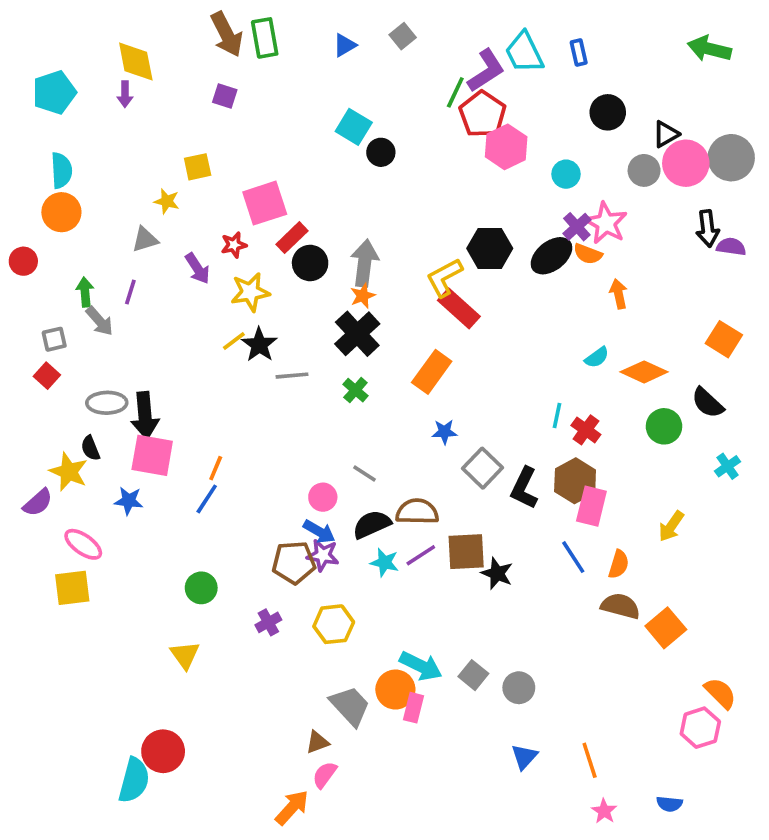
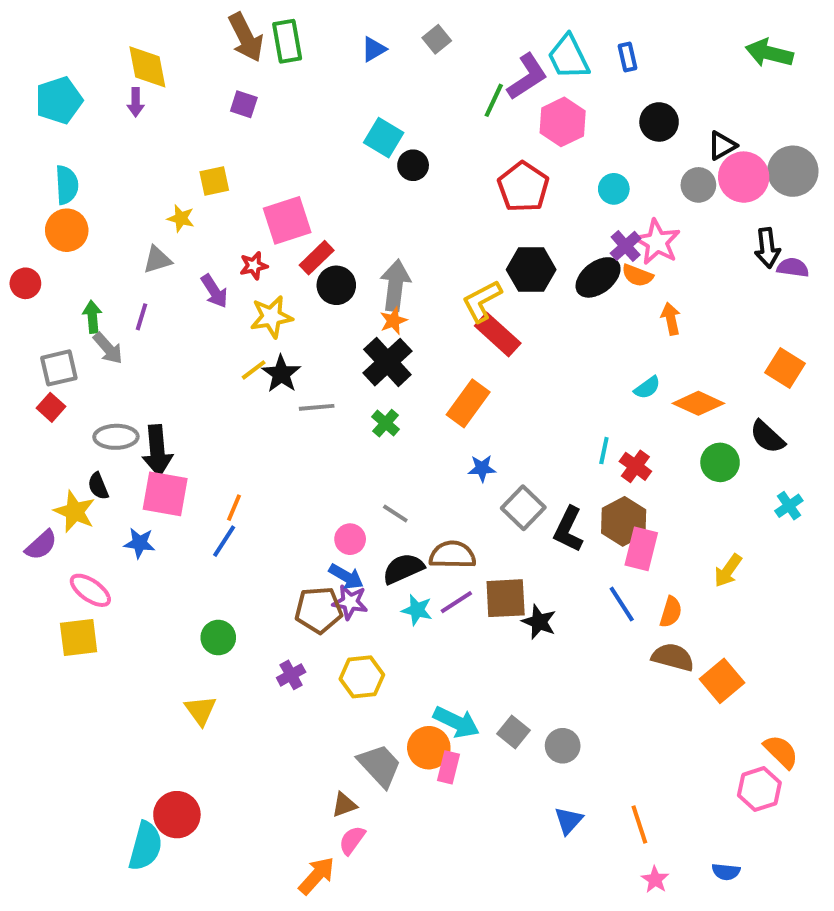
red pentagon: (483, 114) -> (523, 187), moved
pink hexagon: (506, 147) -> (563, 122), moved
gray square: (54, 339) -> (59, 368), size x1.4

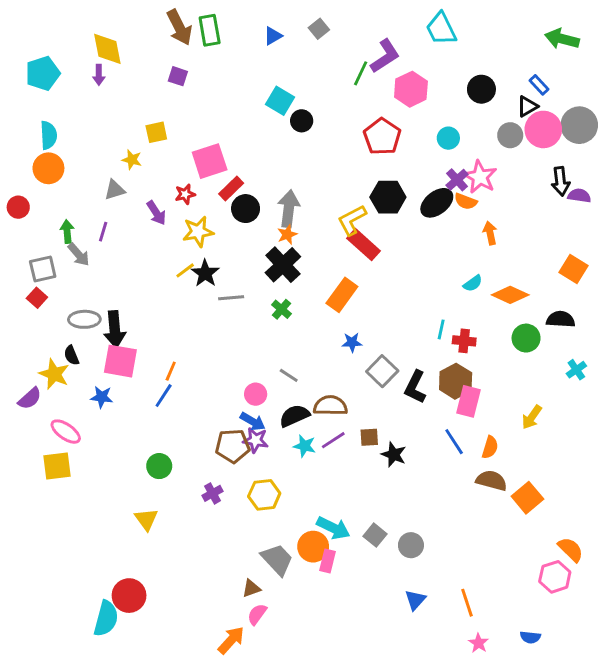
cyan trapezoid: (569, 57) -> (441, 29), moved
blue rectangle: (628, 57) -> (539, 85), moved, turned -30
black semicircle: (767, 437) -> (561, 319), turned 140
red cross: (635, 466) -> (464, 341), turned -30
brown square: (506, 598) -> (369, 437), size x0.6

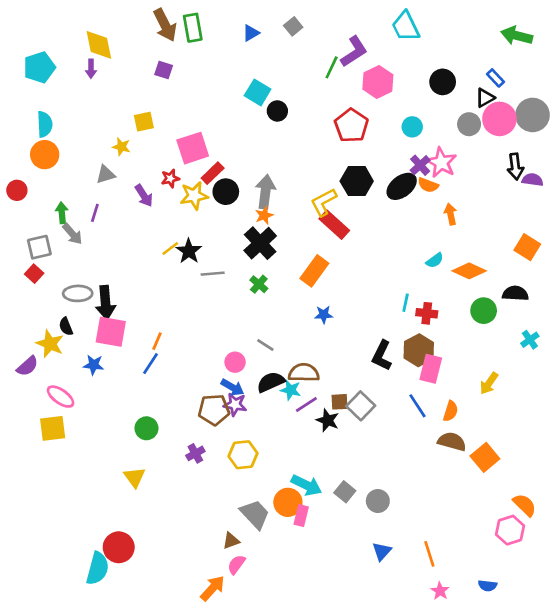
yellow star: (198, 232) -> (194, 196), moved
gray square: (382, 371) -> (361, 406), moved
cyan star: (304, 446) -> (291, 390), moved
black star: (394, 455) -> (328, 420), moved

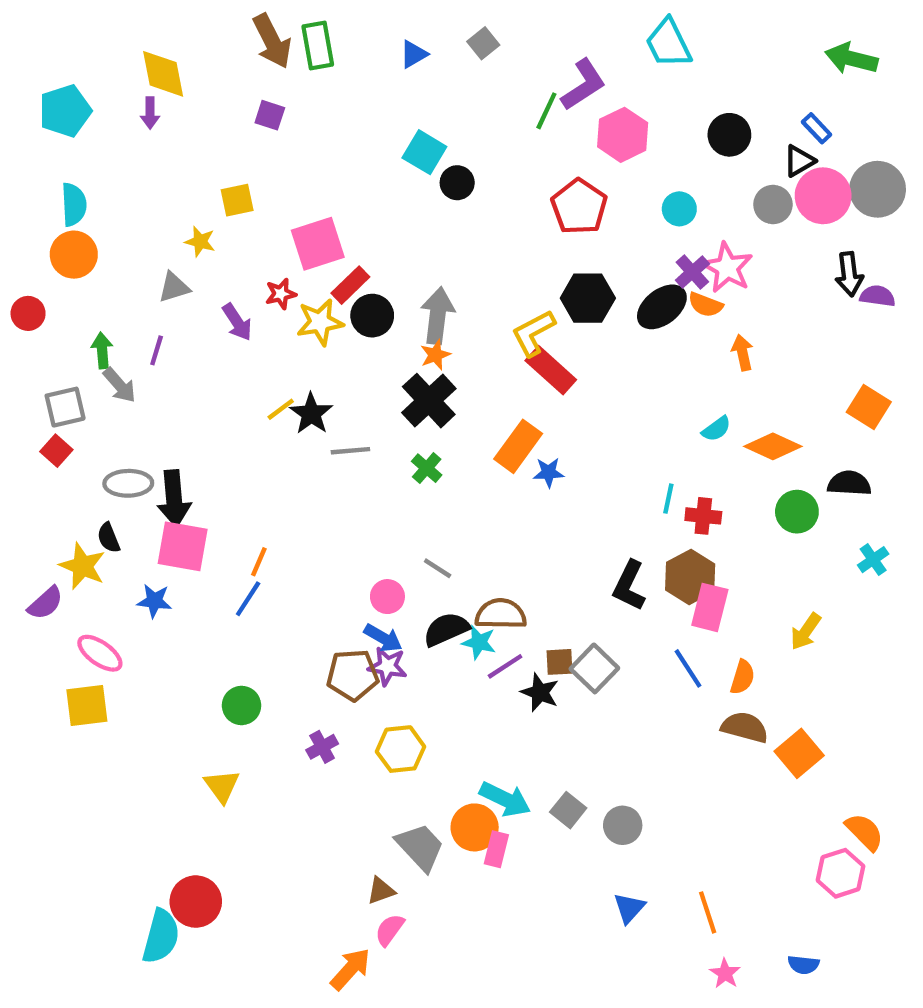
blue star: (324, 315) -> (549, 472), moved

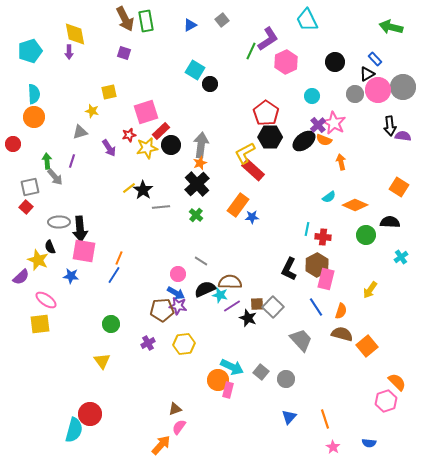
red pentagon: (579, 207) -> (266, 113), moved
gray trapezoid: (420, 847) -> (301, 340), moved

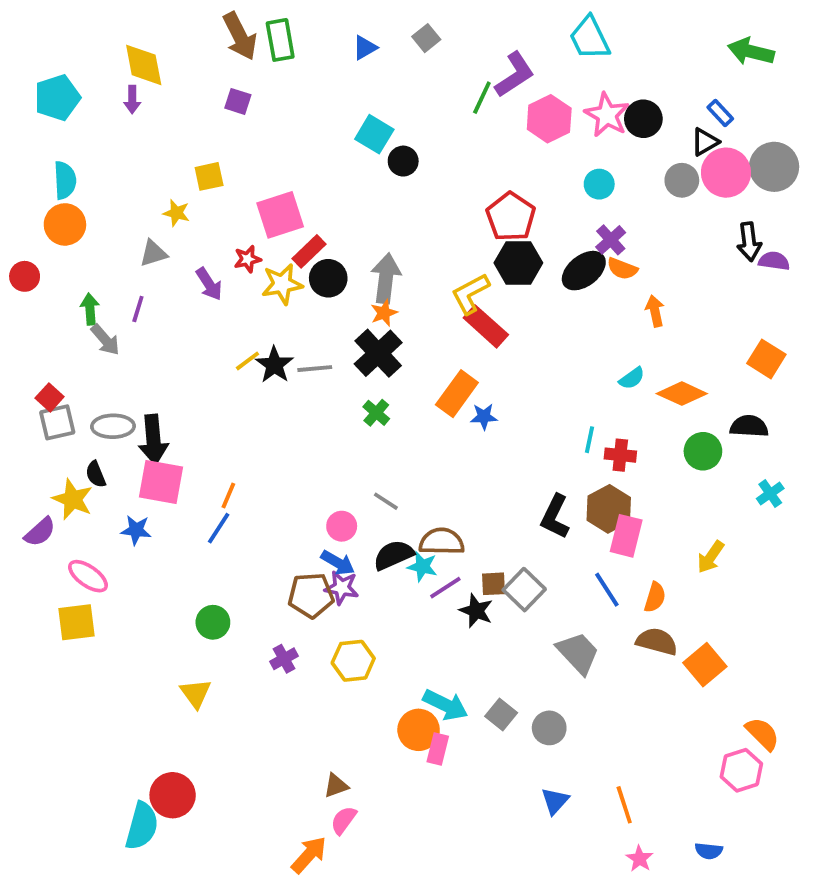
pink star: (334, 123) -> (607, 115), moved
gray square: (30, 187) -> (57, 422), moved
gray line: (161, 207) -> (315, 369), moved

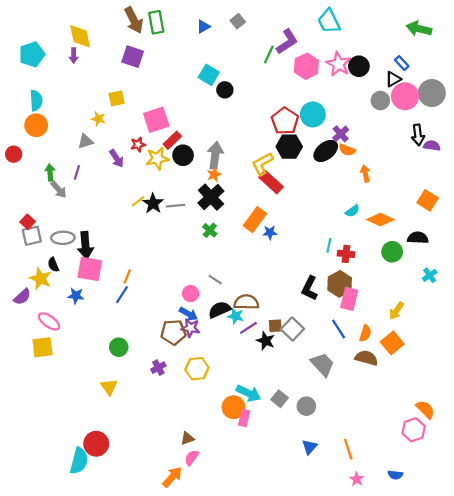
purple square: (238, 101) -> (133, 57), size x1.5
cyan circle: (599, 184) -> (313, 114), moved, size x1.5
orange square: (705, 665) -> (392, 343), moved

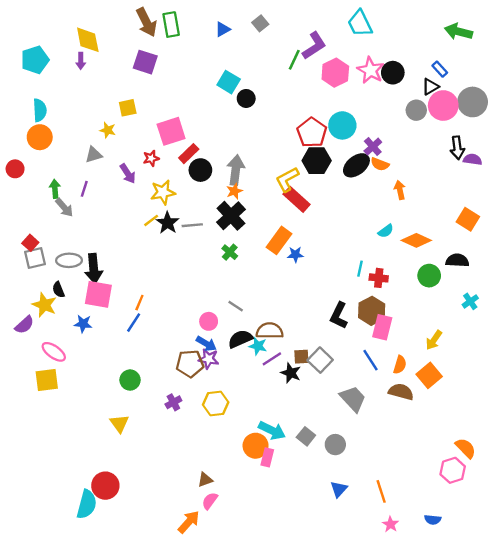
yellow star: (157, 158) -> (163, 192), moved

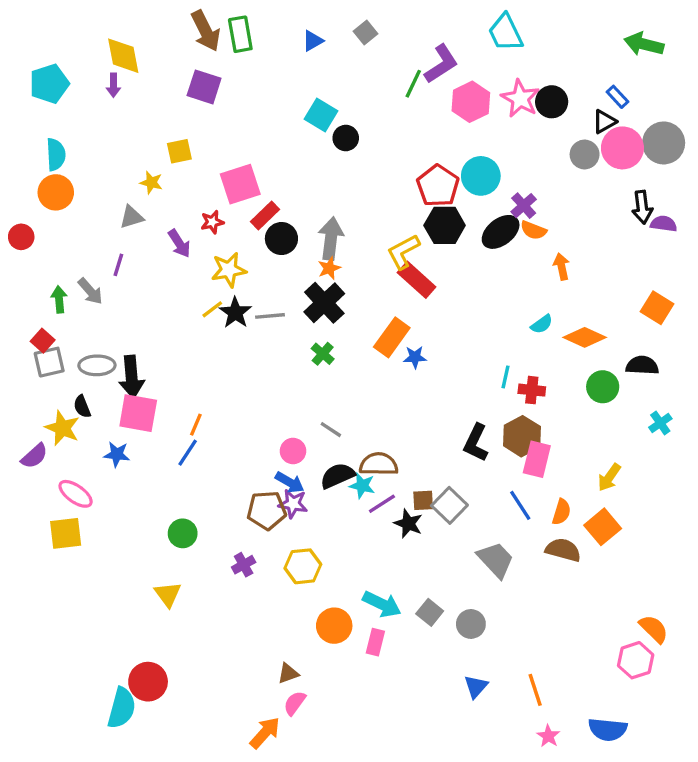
green arrow: (55, 189) -> (59, 299), moved
orange circle: (256, 446) -> (334, 626), moved
blue semicircle: (433, 520) -> (608, 729), size x1.6

